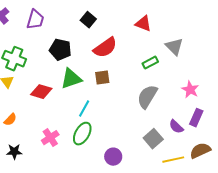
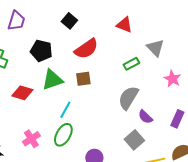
pink star: (190, 90) -> (172, 79), moved
purple semicircle: (176, 127) -> (145, 117), moved

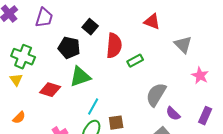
black square: (69, 21) -> (90, 27), moved
red semicircle: (86, 49) -> (114, 46), turned -50
green rectangle: (131, 64) -> (135, 61), moved
brown square: (83, 79) -> (116, 123), moved

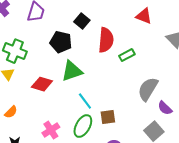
cyan line: (93, 107) -> (85, 101), turned -66

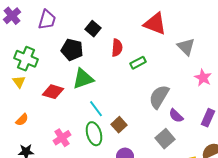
red triangle: (144, 16) -> (155, 24), size x1.4
red semicircle: (106, 40) -> (117, 48), size x0.7
brown square: (108, 117) -> (119, 125), turned -35
green ellipse: (83, 126) -> (94, 134), turned -45

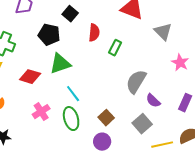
green rectangle: (138, 63) -> (115, 48), turned -35
brown square: (119, 125) -> (106, 118), moved
pink cross: (62, 138) -> (41, 112), moved

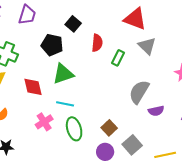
gray triangle: (163, 32) -> (147, 46), moved
red diamond: (30, 77) -> (33, 87), turned 60
cyan line: (73, 94) -> (65, 104), moved, turned -42
purple semicircle: (153, 101) -> (156, 111), turned -56
gray square: (142, 124) -> (132, 145), moved

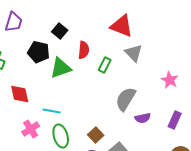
green triangle: (63, 74) -> (61, 68), moved

